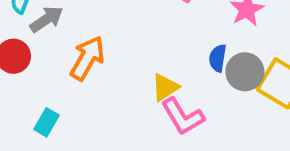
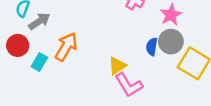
gray circle: (245, 72) -> (171, 42), moved
cyan rectangle: (46, 122) -> (39, 62), moved

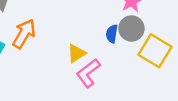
pink L-shape: (129, 85) -> (88, 73), turned 84

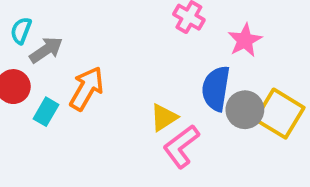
gray circle: (131, 28) -> (245, 110), moved
blue semicircle: (112, 34) -> (216, 89), size x1.6

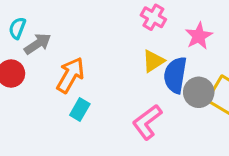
cyan rectangle: (46, 112) -> (80, 110), moved
yellow triangle: (164, 117) -> (153, 61), moved

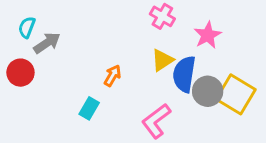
orange arrow: (70, 75) -> (112, 76), moved, size x0.6

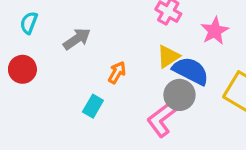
gray arrow: (47, 43) -> (77, 39), moved
blue semicircle: (184, 74) -> (191, 71), turned 108
gray circle: (208, 91) -> (179, 95), moved

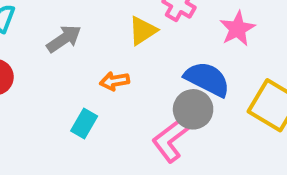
yellow triangle: (168, 56) -> (143, 31), moved
orange arrow: (117, 72) -> (114, 81), turned -130

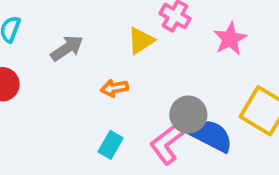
blue semicircle: (207, 79) -> (211, 135), moved
cyan rectangle: (84, 123) -> (111, 145), moved

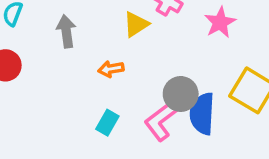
gray arrow: (67, 48) -> (66, 31), turned -64
blue semicircle: (211, 135) -> (202, 114), turned -114

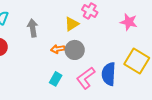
pink star: (220, 22) -> (129, 22), moved, turned -30
gray circle: (181, 94) -> (75, 50), moved

